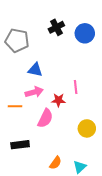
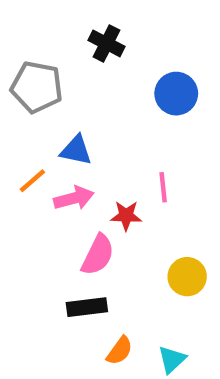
black cross: (56, 27) -> (106, 43), moved, turned -35
blue circle: (85, 33) -> (176, 94), moved
orange line: (15, 106) -> (32, 181), moved, turned -40
black rectangle: (20, 145) -> (87, 307), moved

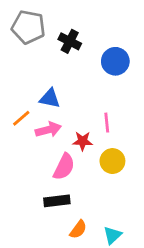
black cross: (106, 43) -> (70, 41), moved
gray pentagon: (37, 87) -> (28, 27), moved
yellow circle: (187, 277) -> (112, 161), moved

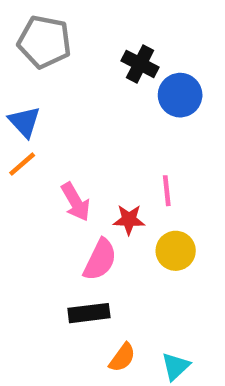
black cross: (70, 41) -> (140, 64), moved
blue triangle: (50, 98) -> (24, 122), moved, turned 35
orange line: (21, 118) -> (22, 164), moved
pink arrow: (48, 130) -> (76, 202), turned 75

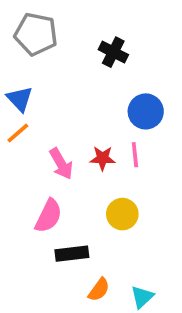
blue circle: (180, 95) -> (146, 111), moved
red star: (129, 220) -> (103, 158), moved
yellow circle: (176, 251) -> (122, 214), moved
pink semicircle: (100, 260) -> (49, 216), moved

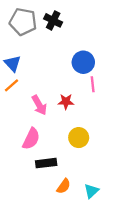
black cross: (113, 52) -> (53, 20), moved
blue circle: (146, 111) -> (83, 62), moved
pink line: (135, 155) -> (93, 84), moved

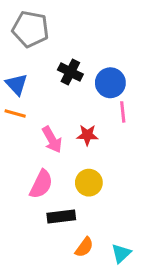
black cross: (53, 20) -> (70, 72), moved
orange line: (11, 85) -> (15, 113), turned 56
yellow circle: (79, 138) -> (89, 183), moved

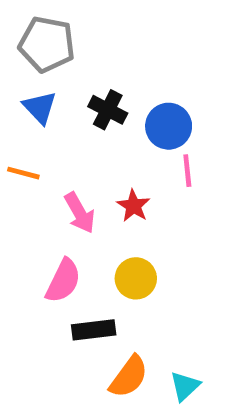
blue triangle: (17, 84) -> (40, 107), moved
red star: (87, 135) -> (133, 206), turned 30
orange semicircle: (84, 247) -> (129, 377), size x1.4

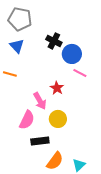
black cross: (108, 110) -> (54, 41), moved
pink line: (187, 171) -> (80, 73), turned -56
pink arrow: (80, 213) -> (40, 101), moved

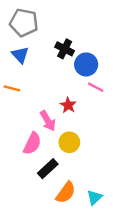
black rectangle: (40, 141) -> (48, 169), turned -36

